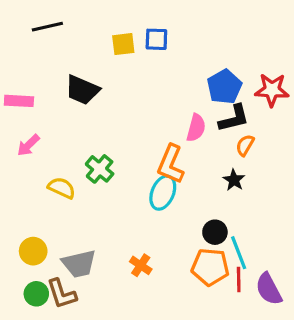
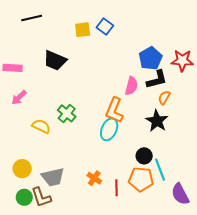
blue square: (156, 39) -> (105, 27), turned 35
black star: (234, 180) -> (157, 121), size x1.5
red line: (239, 280) -> (117, 188), moved

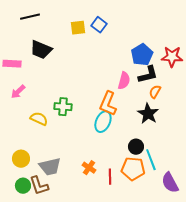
black trapezoid: (55, 60) -> (41, 50), moved
green cross: (67, 113) -> (63, 107), turned -36

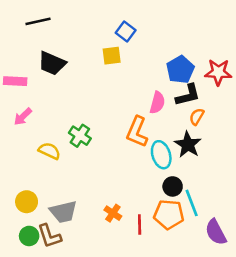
yellow square: (78, 28) -> (112, 56), moved
green cross: (63, 107) -> (80, 136), turned 30
cyan ellipse: (103, 122) -> (161, 155), moved, turned -40

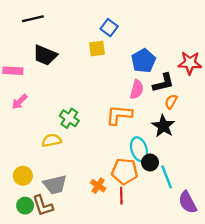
blue pentagon: (180, 70) -> (143, 61), moved
orange L-shape: (137, 132) -> (119, 115), turned 72
yellow semicircle: (49, 151) -> (52, 140), moved, turned -36
cyan ellipse: (161, 155) -> (139, 149), moved
orange pentagon: (169, 214) -> (125, 171), moved

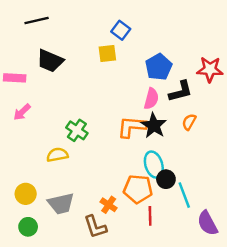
orange semicircle: (171, 102) -> (189, 122), moved
black star: (163, 126) -> (154, 126), moved
red line: (121, 196) -> (150, 216), moved
brown L-shape: (43, 206) -> (95, 227), moved

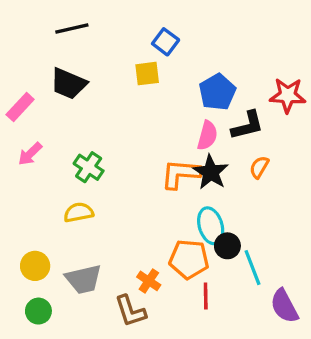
black line: (37, 21) -> (72, 28), moved
pink rectangle: (15, 78) -> (20, 107), turned -50
green cross: (77, 130) -> (89, 167), moved

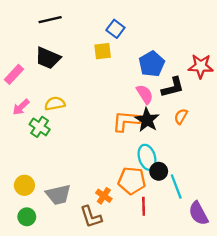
pink semicircle: (207, 135) -> (145, 94), turned -48
green cross: (89, 167) -> (40, 127), moved
yellow semicircle: (79, 212) -> (55, 104), moved

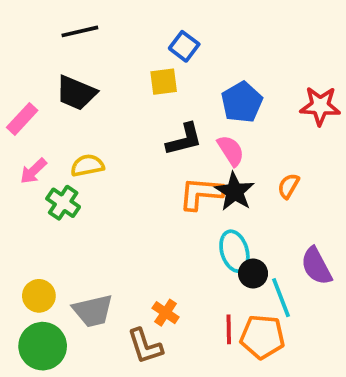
black L-shape: (173, 87) -> (184, 139), moved
orange pentagon: (132, 181) -> (262, 337), moved
purple semicircle: (198, 213) -> (316, 266), moved
green circle: (27, 217) -> (43, 346), size x1.6

